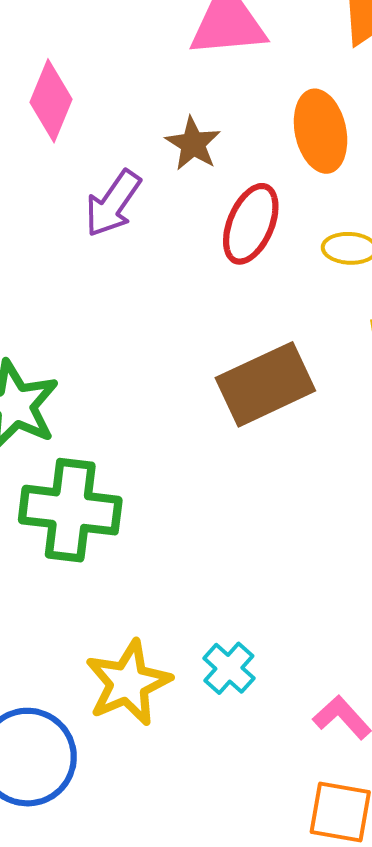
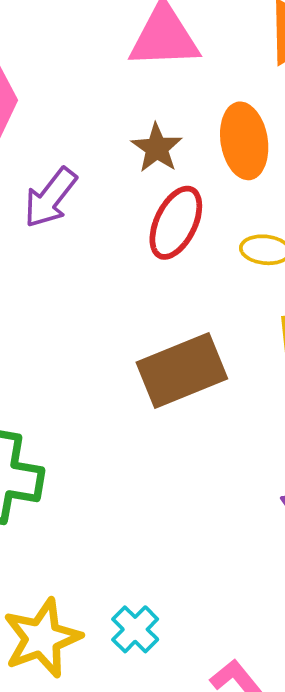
brown star: (193, 144) -> (157, 148), moved

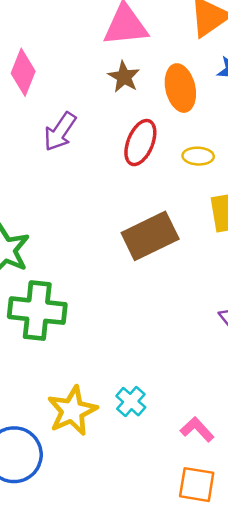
brown star: (157, 148) -> (124, 77), moved

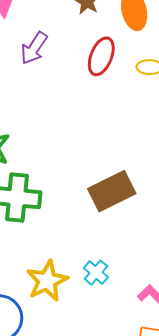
brown rectangle: (150, 236) -> (112, 191), moved

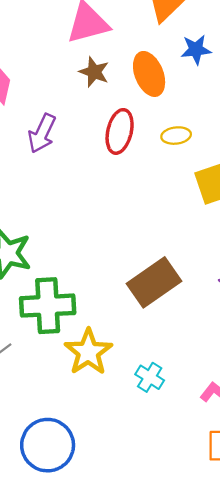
yellow star: (47, 281) -> (88, 352), moved

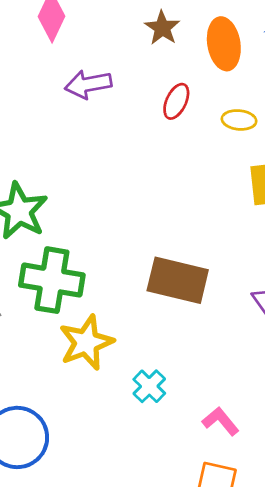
red ellipse: (120, 131) -> (176, 101), size x0.7
purple arrow: (42, 133) -> (88, 84), turned 42
brown rectangle: (154, 282) -> (178, 280), turned 36

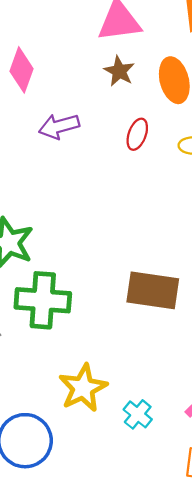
yellow star: (86, 342) -> (83, 388), moved
cyan cross: (149, 386) -> (138, 414), moved

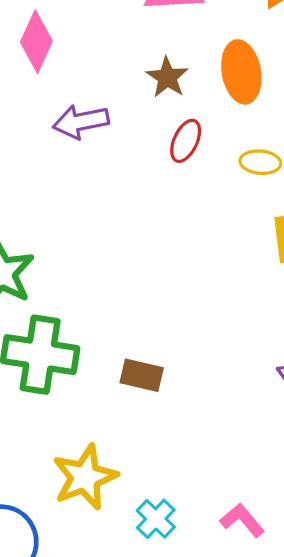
brown star: (119, 71) -> (167, 77), moved
brown rectangle: (153, 290) -> (142, 375), moved, size x0.6

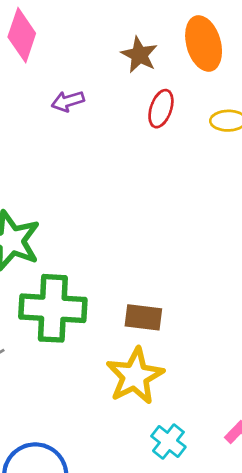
purple arrow: (81, 122) -> (68, 101), size x0.7
yellow star: (85, 477) -> (135, 376), moved

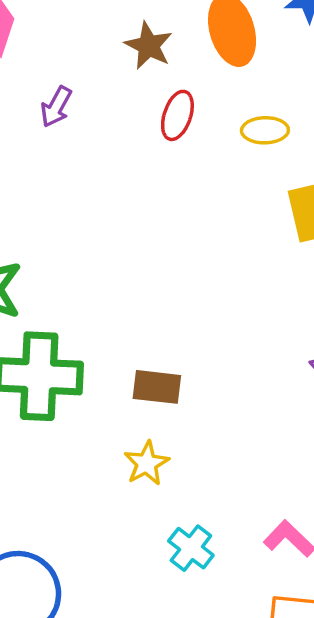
purple arrow: (68, 101) -> (56, 107), turned -44
yellow star: (135, 376) -> (147, 463), size x0.6

